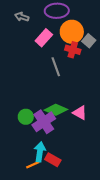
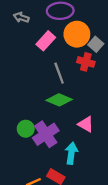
red cross: (73, 50) -> (86, 62), moved
green diamond: (56, 110) -> (59, 100), moved
cyan arrow: (40, 152) -> (71, 153), moved

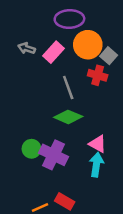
gray arrow: (21, 17) -> (27, 48), moved
purple cross: (46, 134) -> (54, 155), turned -30
cyan arrow: (71, 153) -> (96, 165), moved

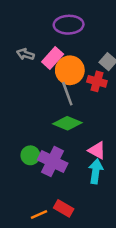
orange circle: (88, 45) -> (70, 70), moved

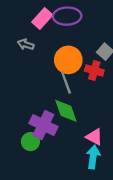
pink rectangle: (53, 58) -> (42, 18), moved
green diamond: (67, 123) -> (66, 111), turned 48
purple cross: (53, 161) -> (43, 125), moved

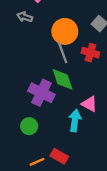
red cross: (94, 71) -> (90, 53), moved
green circle: (30, 142) -> (29, 126), moved
cyan arrow: (93, 157) -> (75, 121), moved

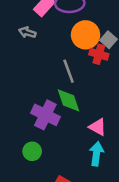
orange circle: (65, 31) -> (86, 35), moved
red cross: (90, 53) -> (99, 54), moved
cyan arrow: (75, 121) -> (96, 154), moved

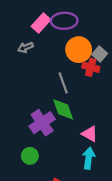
gray arrow: (27, 32) -> (25, 47), turned -40
purple cross: (45, 115) -> (42, 123), turned 30

